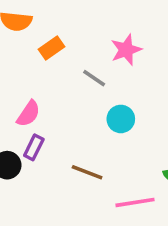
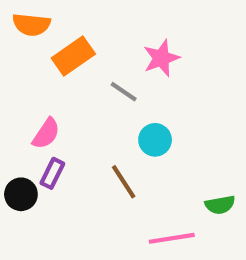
orange rectangle: (52, 48) -> (73, 56), size x1.4
brown line: (87, 172) -> (124, 182), moved, turned 36

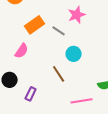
orange rectangle: (73, 56) -> (35, 25), moved
purple rectangle: (52, 173) -> (31, 94), moved

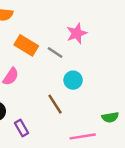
orange rectangle: (35, 25) -> (26, 45), turned 66
purple rectangle: (31, 94) -> (22, 128), turned -56

